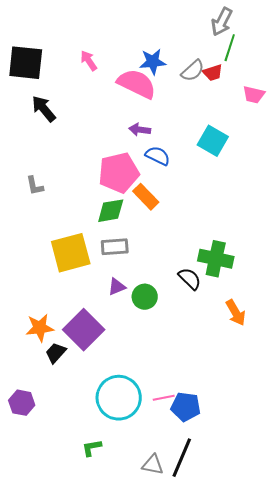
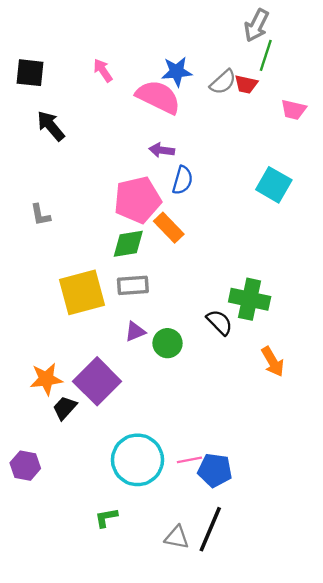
black square: (26, 63) -> (30, 73), size x0.7
red trapezoid: (213, 73) -> (246, 84), turned 30
cyan square: (213, 141) -> (274, 185), moved
blue semicircle: (158, 156) -> (183, 180), turned 80

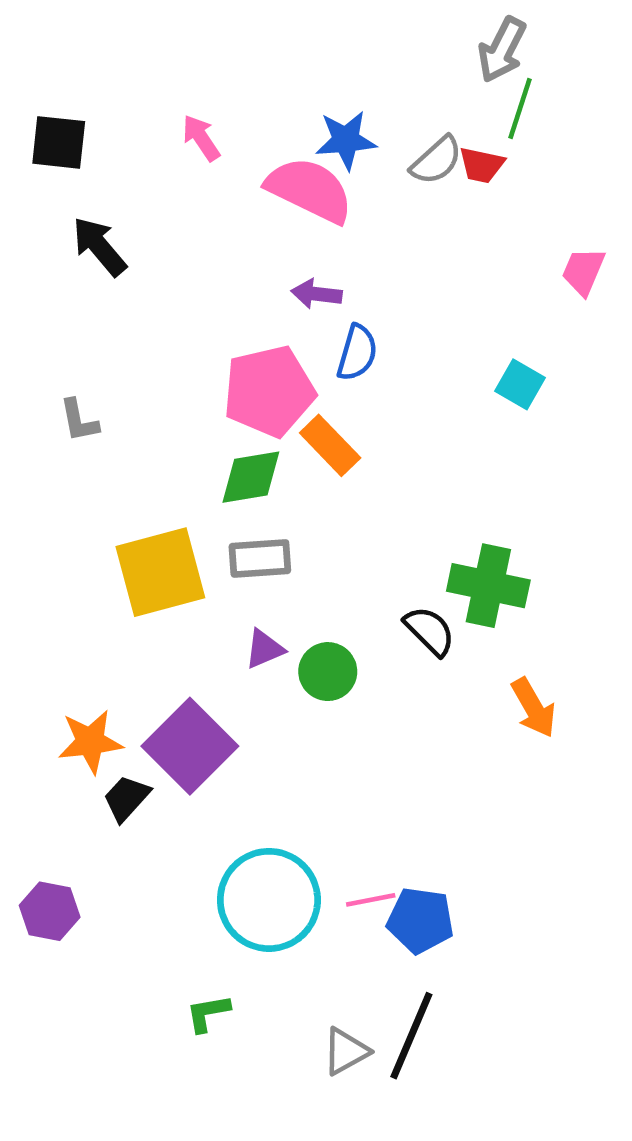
pink trapezoid: (293, 110) -> (583, 271), moved, turned 100
cyan square: (274, 185) -> (520, 384), moved, size x0.7
gray triangle: (177, 537) -> (346, 1051), turned -40

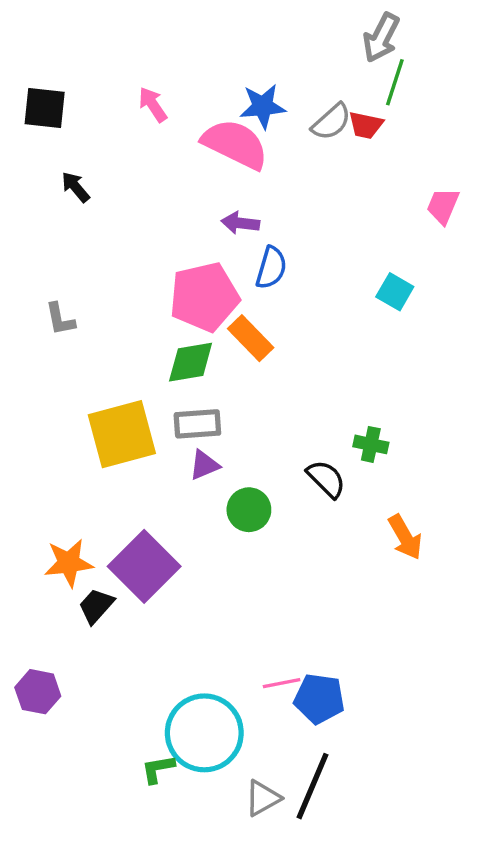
black arrow: (99, 246) -> (76, 187), size x0.7
green cross: (488, 586) -> (371, 444), size x0.6
purple triangle: (264, 649) -> (204, 465), moved
cyan circle: (269, 900) -> (204, 733), moved

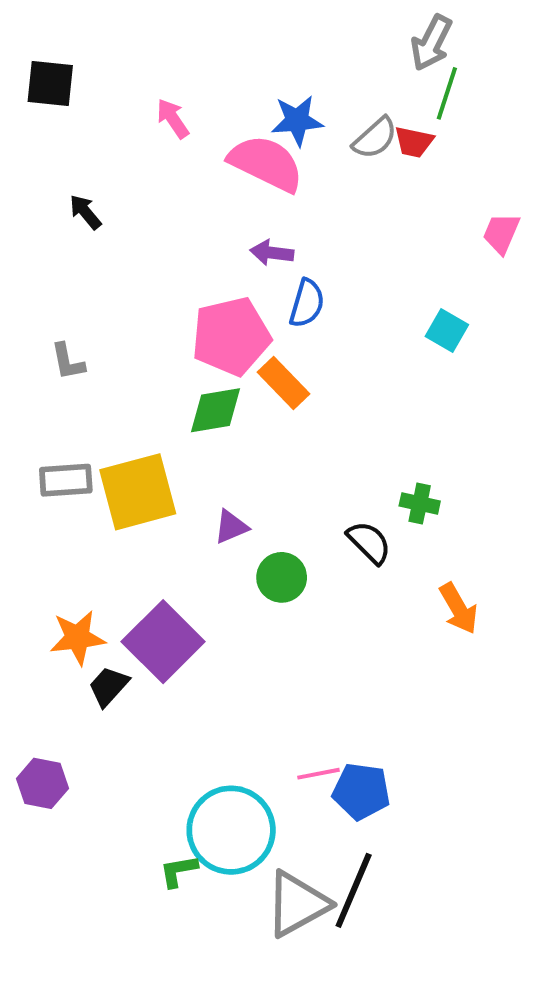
black square: (45, 108) -> (50, 84), moved
gray rectangle: (197, 424) -> (66, 480), moved
gray triangle: (263, 798) -> (297, 904), size x1.6

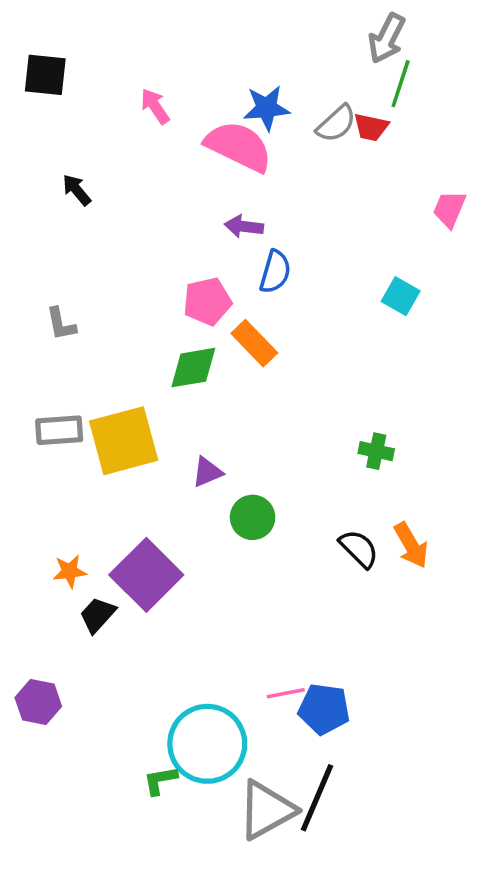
pink pentagon: (231, 336) -> (207, 301), size x0.7
black semicircle: (369, 542) -> (359, 549), moved
orange star: (77, 638) -> (70, 571), size x0.7

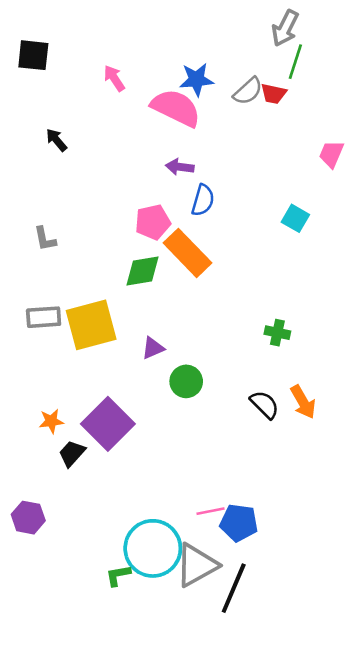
orange rectangle: (254, 343) -> (187, 253), size x1.4
gray triangle: (266, 810) -> (196, 565), moved

